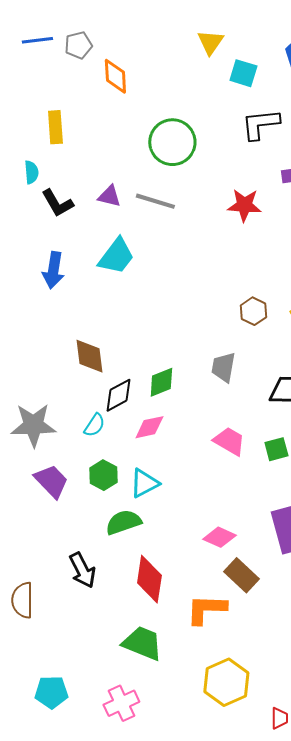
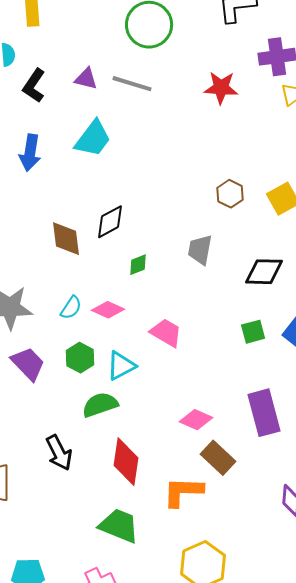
black L-shape: (57, 203) -> (34, 86), turned 64
green diamond: (161, 382) -> (138, 265), size x0.7
black diamond: (118, 395) -> (110, 222), moved
pink diamond: (149, 427) -> (108, 310), moved, turned 36
pink trapezoid: (229, 441) -> (166, 333), moved

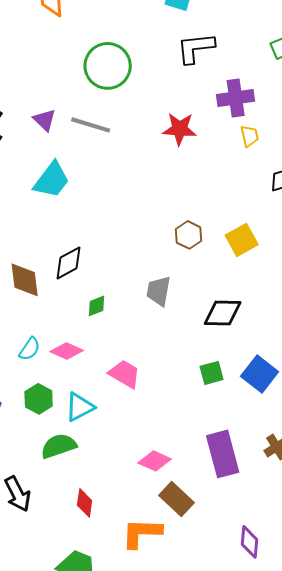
purple triangle: (86, 79) -> (45, 120), turned 30
red diamond: (126, 462) -> (85, 503), size x0.6

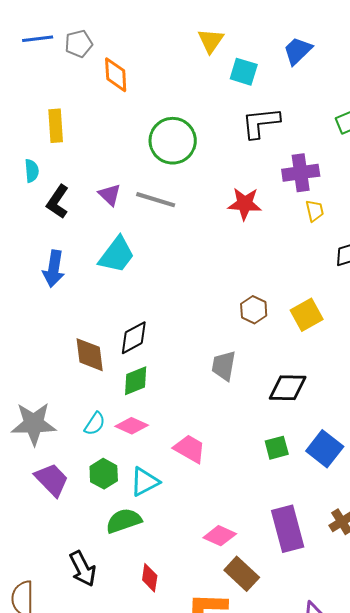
green diamond: (97, 306) -> (136, 381), moved, size x1.4

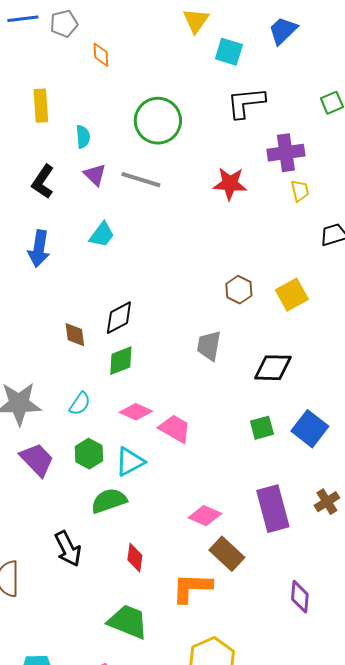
orange diamond: (116, 75) -> (101, 55), size x0.7
cyan semicircle: (32, 171) -> (83, 137), moved
cyan trapezoid: (117, 255) -> (102, 235), size x0.7
brown diamond: (90, 355) -> (75, 335), size x0.7
pink diamond: (132, 426) -> (136, 412), moved

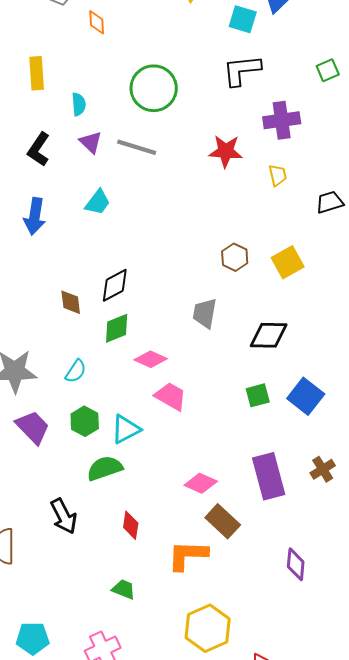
cyan square: (229, 52) -> (243, 19), moved
yellow trapezoid: (300, 191) -> (278, 175), moved
pink diamond: (136, 412) -> (151, 359), moved
green trapezoid: (128, 622) -> (124, 589), size x0.6

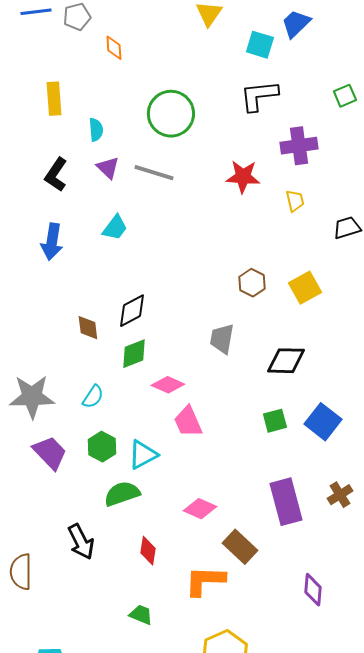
pink trapezoid: (171, 396) -> (188, 422), turned -144
pink diamond: (201, 483) -> (200, 509), moved

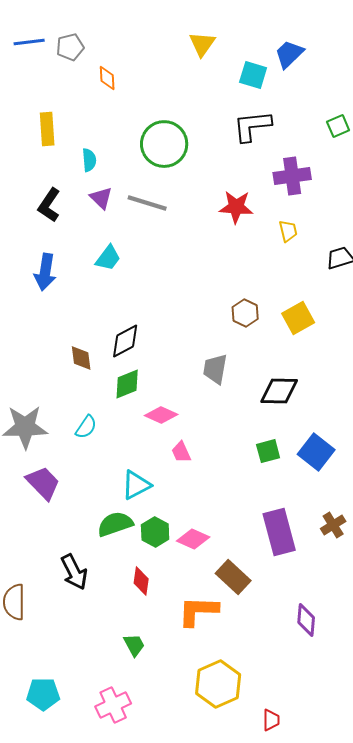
pink trapezoid: (188, 422) -> (181, 452), size x0.7
green hexagon: (102, 447) -> (155, 532), moved
green trapezoid: (141, 615) -> (134, 645), turned 40

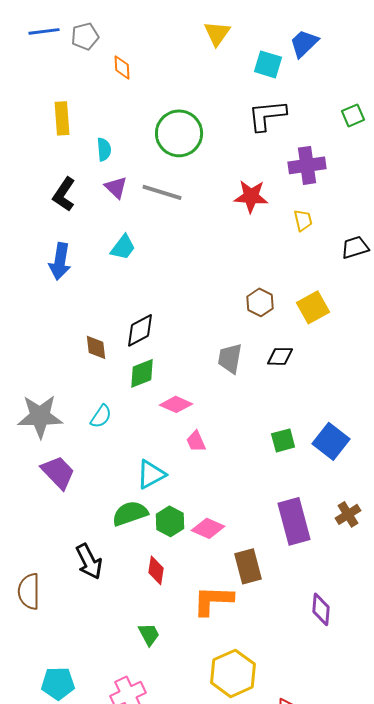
black diamond: (279, 391) -> (280, 356), moved, size x0.7
brown rectangle: (233, 577) -> (248, 566), turned 32

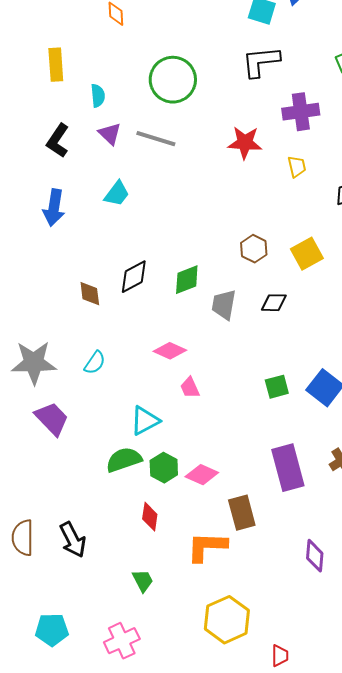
green diamond: (142, 373) -> (187, 280), moved
black arrow: (89, 561) -> (73, 540), moved

